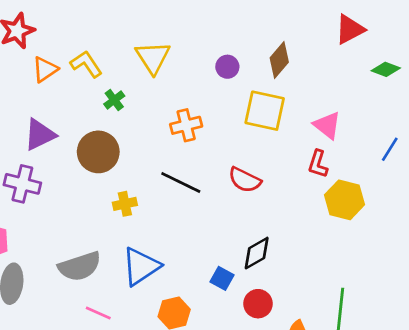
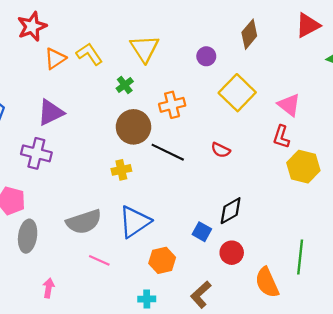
brown diamond: (279, 60) -> (249, 34), moved
green cross: (114, 100) -> (125, 85), moved
yellow square: (265, 111) -> (237, 93), turned 32
brown circle: (98, 152) -> (133, 127), moved
red semicircle: (245, 180) -> (221, 150), size x0.7

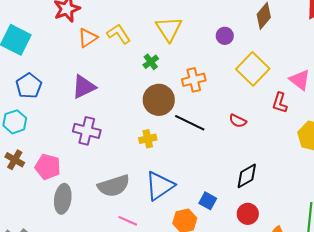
red L-shape: (281, 137) -> (280, 103), moved
purple cross: (36, 153) -> (87, 131), moved
blue square: (202, 232) -> (208, 201), moved

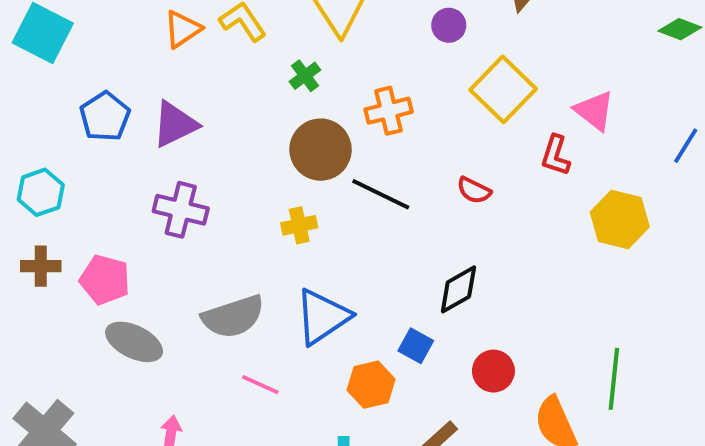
blue pentagon: (29, 86) -> (105, 117), moved
brown cross: (15, 160) -> (41, 266), turned -30
black diamond: (247, 176) -> (458, 289), moved
gray ellipse: (63, 199) -> (134, 342), turned -72

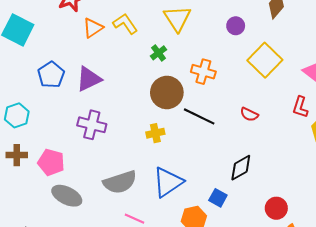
orange cross: (389, 111) -> (203, 72), turned 30
red L-shape: (556, 155) -> (300, 107), moved
red circle: (493, 371) -> (276, 208), moved

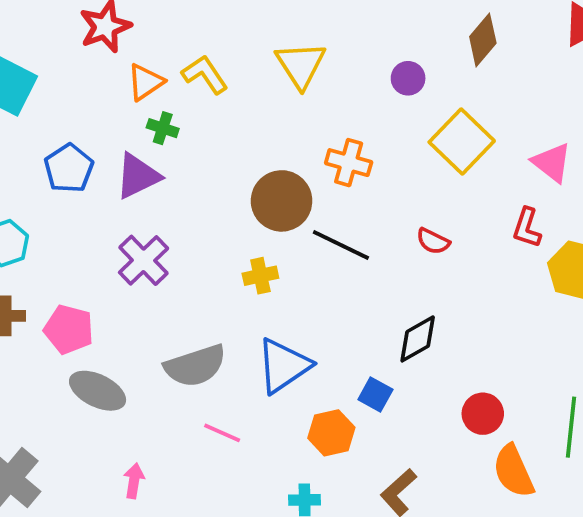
green cross: (159, 53) -> (163, 128), moved, turned -35
purple cross: (92, 125) -> (144, 260), turned 32

